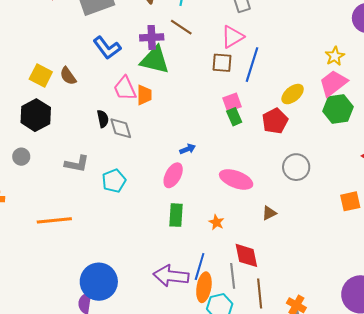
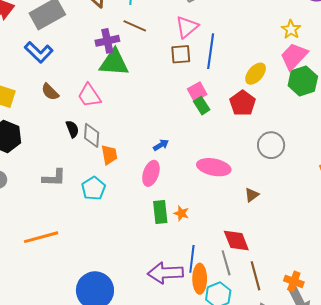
blue L-shape: (107, 48) -> (39, 52), moved
brown semicircle: (68, 76) -> (50, 92), moved
orange trapezoid: (144, 95) -> (109, 155), moved
gray diamond: (121, 128) -> (92, 135), turned 30
orange star: (216, 222) -> (181, 213), moved

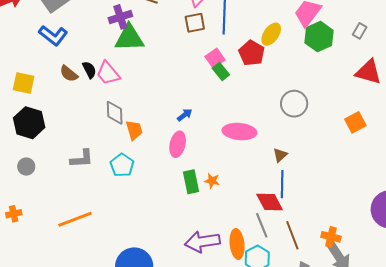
red pentagon: (243, 103) -> (252, 53), moved
black semicircle: (72, 129) -> (89, 70), moved
blue line: (192, 259) -> (282, 184), moved

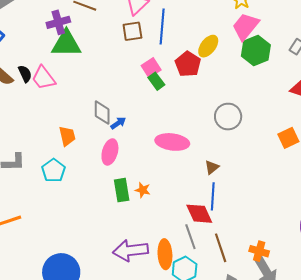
gray diamond: (115, 113) -> (102, 113), moved

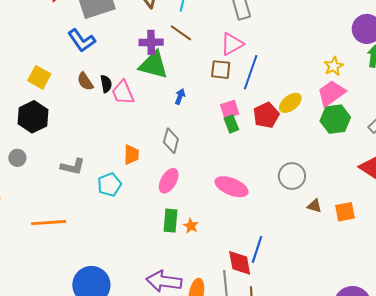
blue arrow: (118, 123) -> (180, 97), moved, turned -49
brown triangle: (212, 167) -> (315, 206), moved, turned 42

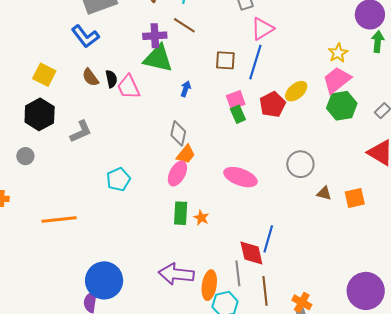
pink triangle: (232, 44) -> (262, 29), moved
orange trapezoid: (131, 155) -> (186, 154), moved, turned 40
gray L-shape: (73, 167) -> (81, 132), moved, turned -35

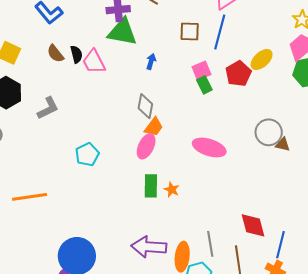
brown triangle: (324, 193) -> (283, 145), moved
blue line: (268, 239) -> (280, 245), moved
red diamond: (251, 253) -> (253, 225), moved

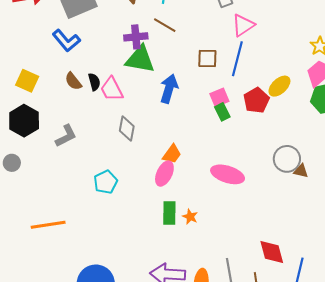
blue arrow: (151, 61) -> (169, 89), size x1.8
gray diamond: (145, 106) -> (127, 129), moved

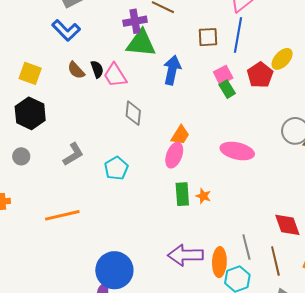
gray L-shape: (66, 136) -> (73, 154), moved

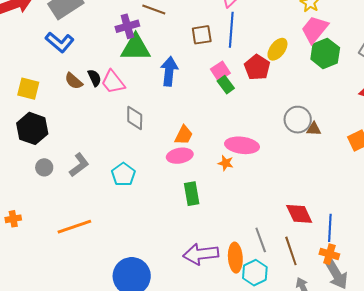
pink ellipse: (174, 155) -> (180, 156), turned 65
gray circle: (21, 156) -> (44, 167), moved
orange star: (203, 196) -> (226, 163), moved

